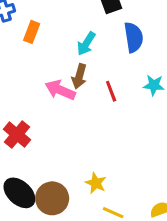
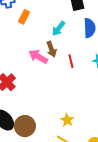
brown arrow: (79, 76) -> (52, 49), turned -42
yellow star: (96, 183) -> (67, 120), moved

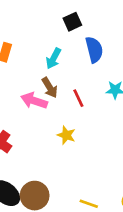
yellow star: (67, 120) -> (66, 135), moved

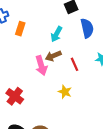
brown arrow: (50, 88) -> (53, 56), turned 98
pink arrow: (34, 101) -> (41, 65), turned -126

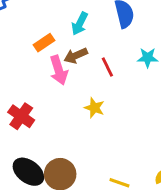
orange rectangle: (20, 29) -> (44, 43), moved, turned 40

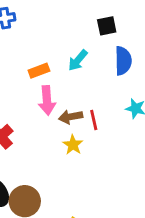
brown arrow: (76, 56) -> (71, 117), moved
red line: (107, 67) -> (94, 120), moved

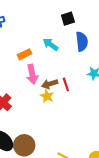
cyan arrow: (78, 60) -> (51, 44), turned 91
yellow star: (73, 145) -> (47, 96), moved

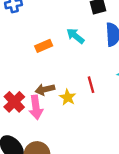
pink arrow: (32, 74) -> (36, 107), moved
brown arrow: (50, 84) -> (45, 89), moved

